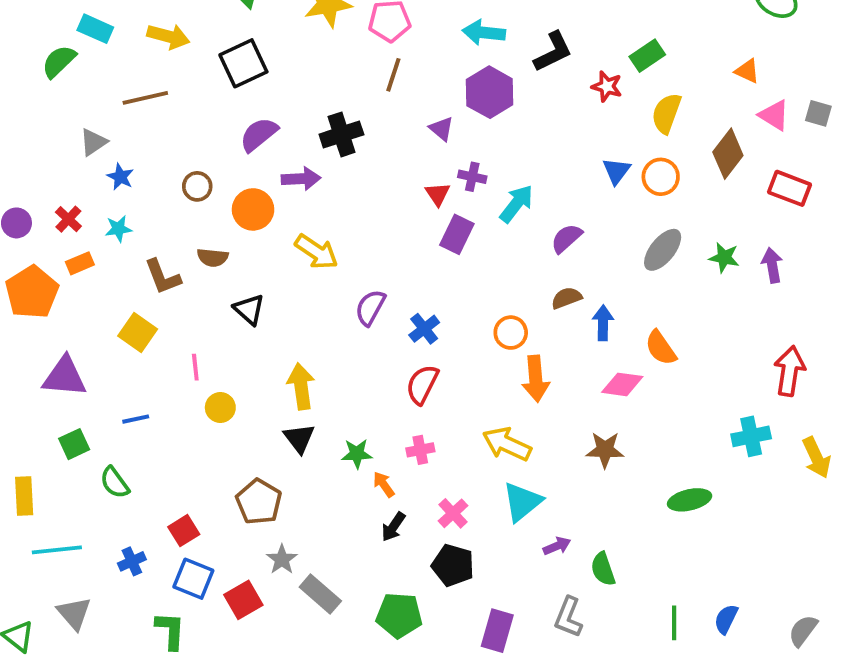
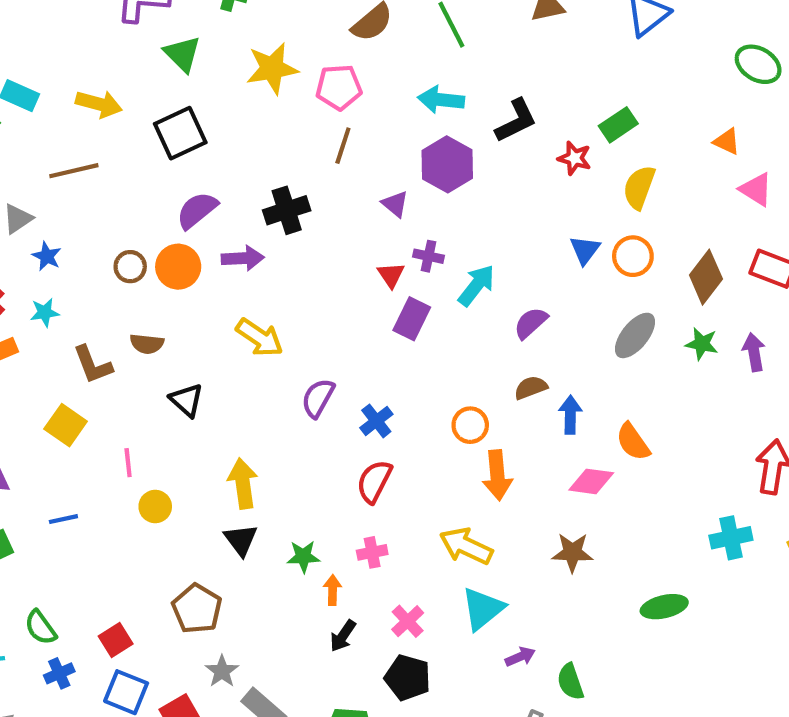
brown diamond: (728, 154) -> (706, 277), moved
orange circle: (253, 209) -> (178, 267), moved
green semicircle: (115, 483) -> (40, 627), moved
orange arrow: (384, 484) -> (333, 590), turned 36

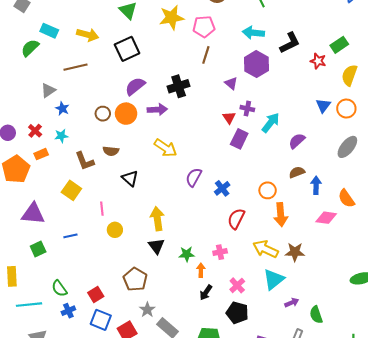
red semicircle: (374, 481) -> (236, 219), moved
brown star: (572, 552) -> (295, 252), moved

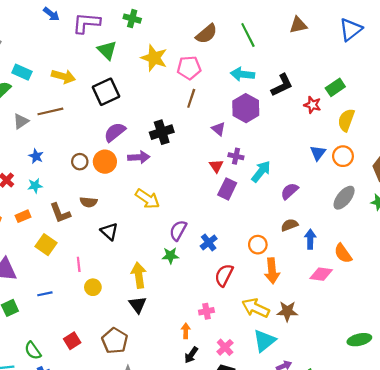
yellow star: (172, 18) -> (154, 58), turned 30
gray triangle: (48, 90) -> (21, 121), moved
orange rectangle: (41, 154) -> (23, 216), moved
green star: (187, 254) -> (170, 256), moved
red square: (96, 295) -> (72, 341), moved

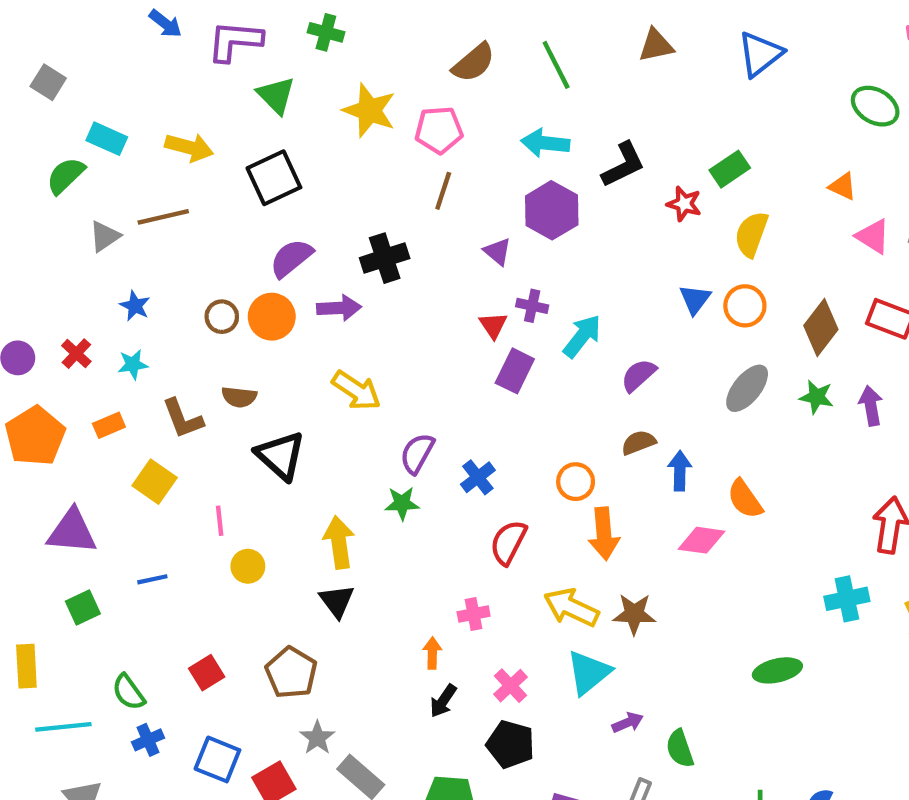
black triangle: (109, 232) -> (280, 456), size x1.4

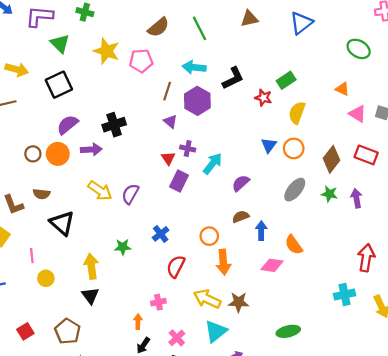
brown line: (443, 191) -> (167, 91), moved
purple semicircle: (417, 453) -> (130, 194), moved
green ellipse: (777, 670) -> (288, 331), moved

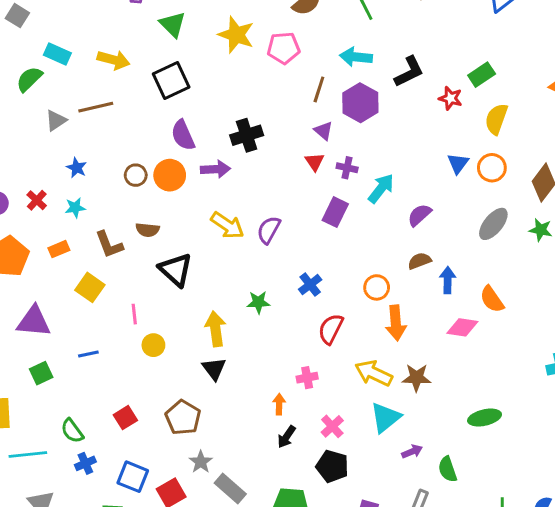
purple semicircle: (68, 125) -> (183, 135), turned -75
red triangle: (168, 158) -> (315, 162), moved

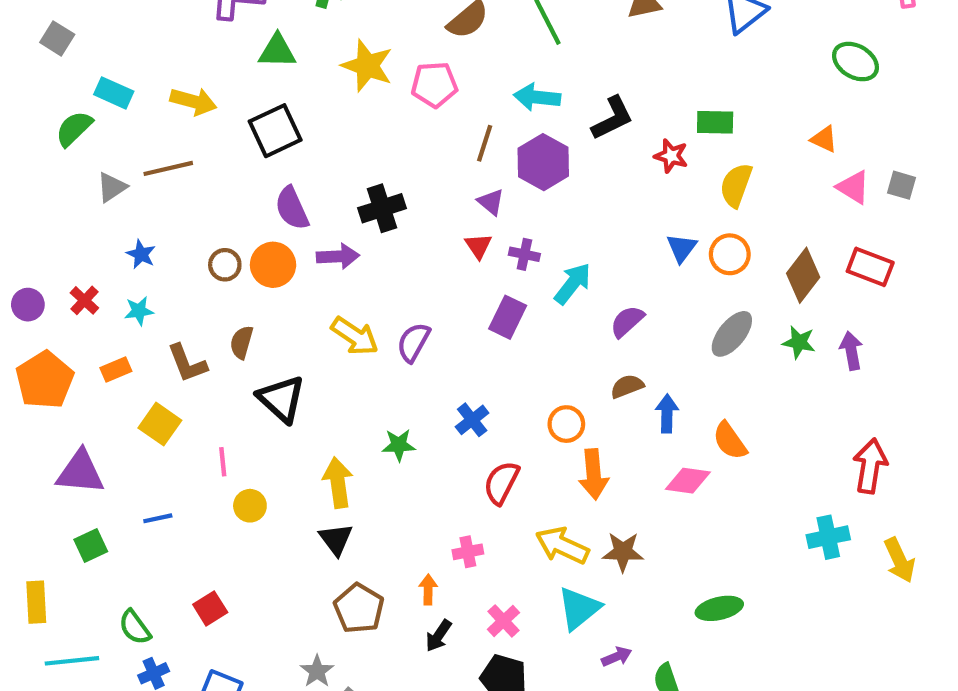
green triangle: (173, 24) -> (277, 51), turned -44
green rectangle: (482, 75) -> (715, 122), turned 35
brown semicircle: (148, 230) -> (242, 342), turned 100
brown pentagon: (183, 418) -> (359, 608), moved

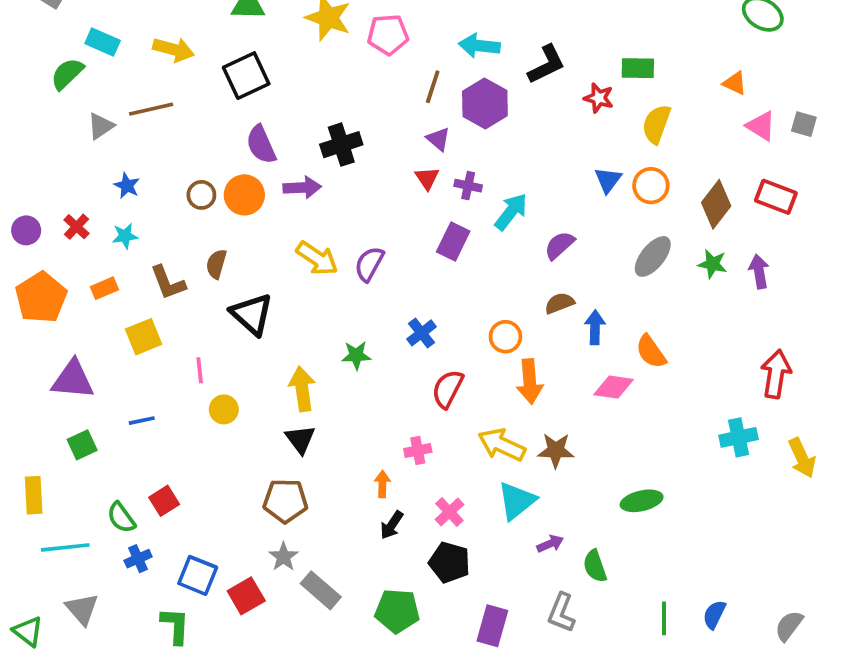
yellow square: (160, 424) -> (144, 337), turned 33
red square: (210, 608) -> (164, 501), moved
brown pentagon: (359, 608) -> (285, 501), moved, turned -30

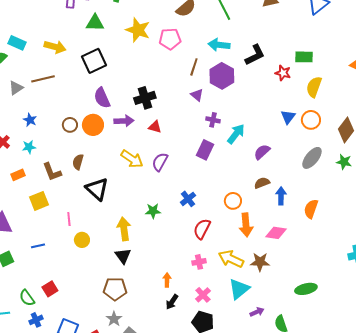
red triangle: (427, 178) -> (155, 127), moved, turned -40
orange semicircle: (651, 352) -> (311, 209), turned 54
pink diamond: (614, 387) -> (276, 233), moved
pink cross: (418, 450) -> (199, 262), moved

